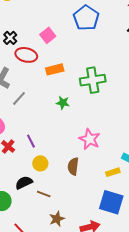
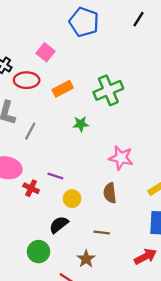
purple line: (31, 141) -> (55, 176), turned -32
brown line: (44, 194) -> (102, 232), moved
brown star: (57, 219) -> (86, 259), moved

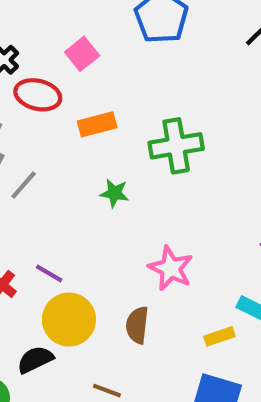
yellow circle: (72, 199) -> (69, 319), size x1.6

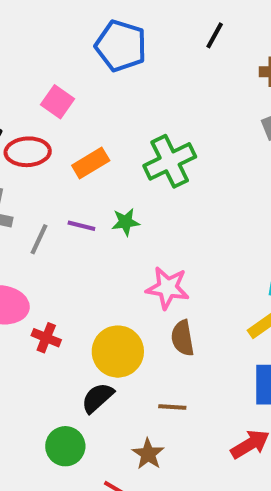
pink star: (171, 268) -> (168, 288), moved
purple line: (49, 273) -> (81, 226), moved

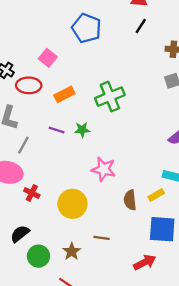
gray line: (39, 239) -> (23, 145), moved
brown semicircle: (183, 338) -> (130, 200), moved
black semicircle: (98, 398) -> (20, 234), moved
brown star: (148, 454) -> (72, 251), moved

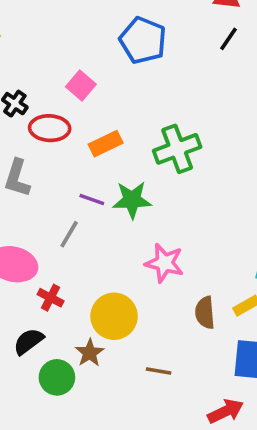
green star: (82, 130) -> (132, 200), size x1.5
gray line: (23, 145) -> (69, 234), moved
black semicircle: (20, 234) -> (28, 341), moved
brown star: (72, 251) -> (90, 353), moved
green circle: (38, 256) -> (57, 377), moved

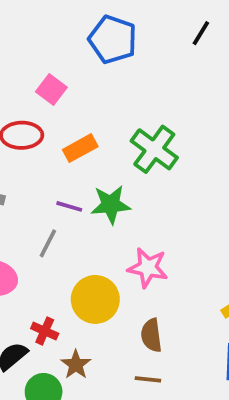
green cross: (177, 149) -> (154, 149), turned -30
red cross: (51, 298) -> (45, 331), moved
brown semicircle: (205, 313) -> (151, 335), moved
yellow circle: (114, 316) -> (95, 299), moved

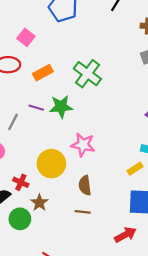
gray line: (48, 243) -> (13, 122), moved

